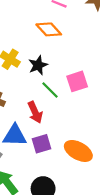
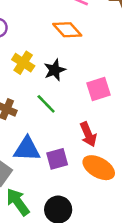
green line: (50, 90) -> (46, 104), moved
red arrow: (35, 112) -> (88, 134), moved

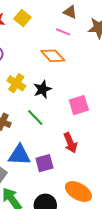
orange ellipse: (99, 168) -> (78, 192), moved

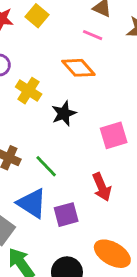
yellow cross: (16, 83) -> (29, 91), moved
green line: (35, 118) -> (46, 166), moved
blue triangle: (19, 155) -> (32, 203), turned 30

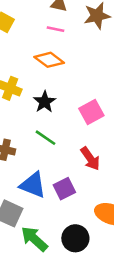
green line: (46, 166) -> (46, 138), moved

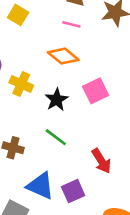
pink square: (91, 112) -> (96, 91), moved

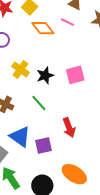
orange diamond: (63, 56) -> (43, 28), moved
yellow cross: (21, 84) -> (21, 69), moved

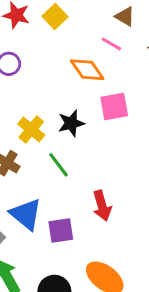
orange diamond: (43, 28) -> (87, 70), moved
yellow cross: (21, 69) -> (31, 130), moved
pink square: (75, 75) -> (114, 107), moved

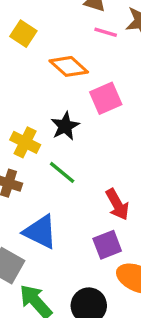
yellow square: (55, 17) -> (23, 34), moved
pink line: (111, 44) -> (106, 32), moved
purple square: (61, 230) -> (107, 245), moved

